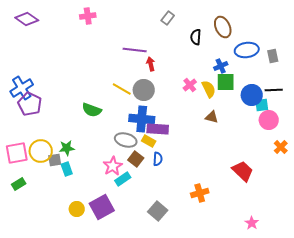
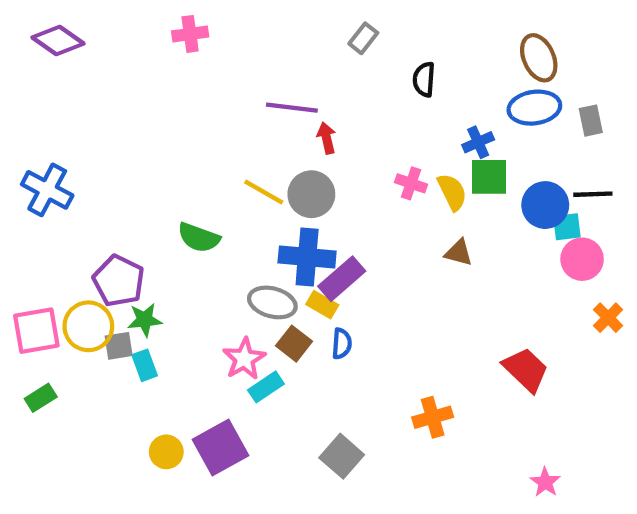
brown ellipse: (223, 27) -> (539, 58), moved
pink cross: (190, 85) -> (411, 183), turned -32
blue cross: (22, 88) -> (47, 190), turned -30
purple pentagon: (30, 104) -> (119, 281), moved
purple rectangle: (158, 129) -> (342, 279), turned -45

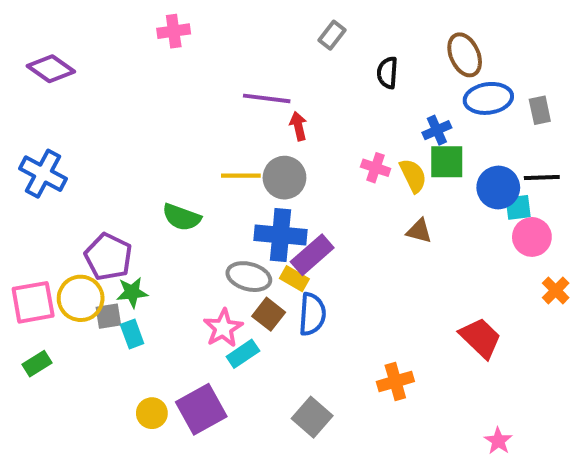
purple diamond: (58, 40) -> (51, 69), moved
brown ellipse: (539, 58) -> (465, 55), moved
yellow line: (264, 192) -> (241, 176), turned -30
blue semicircle: (342, 344) -> (312, 314), size x1.5

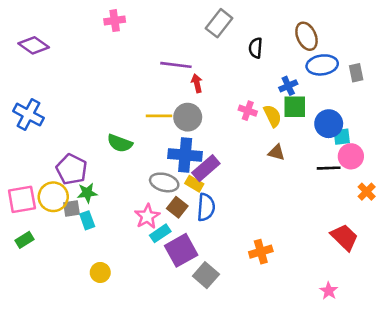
gray rectangle: (332, 35) -> (219, 23), size x1.5
black line: (542, 178) -> (329, 168), moved
red trapezoid: (480, 338) -> (344, 237), moved
purple square: (201, 409) -> (181, 250), moved

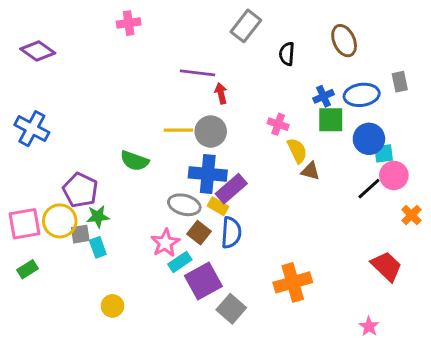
blue ellipse: (322, 65) -> (362, 95), moved
yellow semicircle: (273, 116) -> (297, 151), moved
black line: (329, 168) -> (369, 189), turned -40
orange cross: (261, 252) -> (293, 282), size x1.4

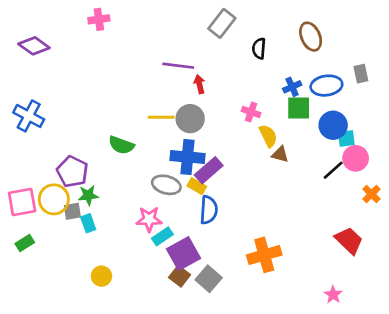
pink cross: (129, 23) -> (99, 19), moved
brown square: (199, 233) -> (180, 276), moved
pink star: (165, 243) -> (149, 219), turned 30

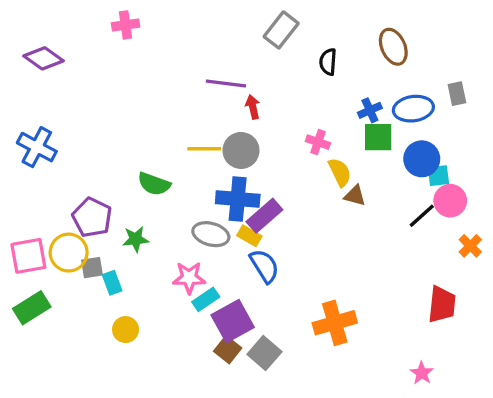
green star: (88, 195) -> (136, 239), moved
blue semicircle: (209, 210) -> (264, 266), turned -36
red trapezoid: (349, 240) -> (442, 304), turned 52
green rectangle: (25, 243) -> (32, 308), size x1.5
yellow circle: (101, 276) -> (126, 330), moved

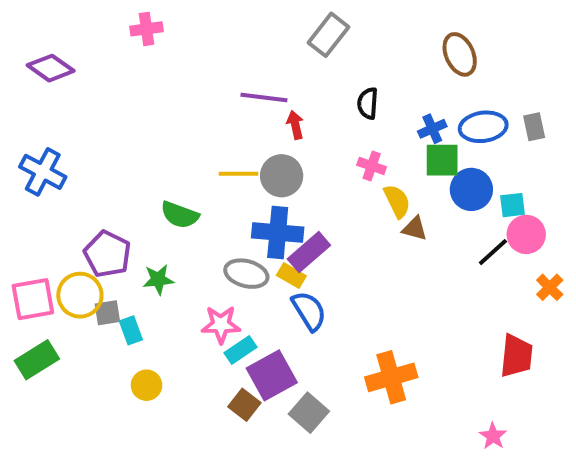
black semicircle: (328, 62) -> (368, 103), moved
gray rectangle: (457, 94) -> (534, 127), moved
blue circle: (422, 159) -> (471, 189), moved
brown square: (228, 350) -> (244, 405), moved

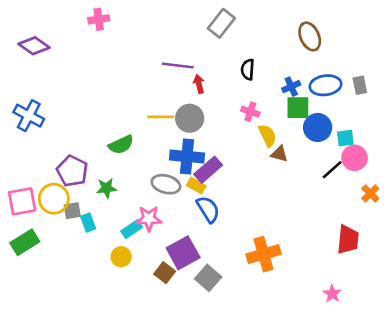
green semicircle: (180, 215) -> (121, 145), turned -45
cyan rectangle: (240, 350) -> (132, 229), moved
yellow circle: (147, 385) -> (121, 257), moved

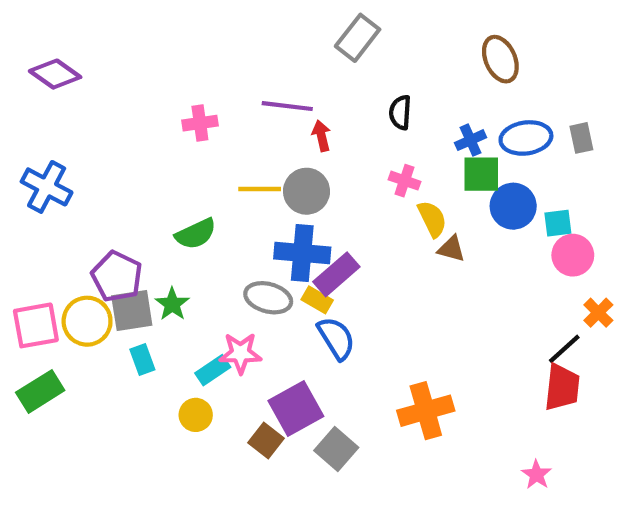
pink cross: (99, 19) -> (200, 123), moved
black line: (332, 170) -> (564, 349), moved
green star: (107, 188) -> (172, 304), turned -30
gray square: (72, 211) -> (132, 311), moved, size x1.5

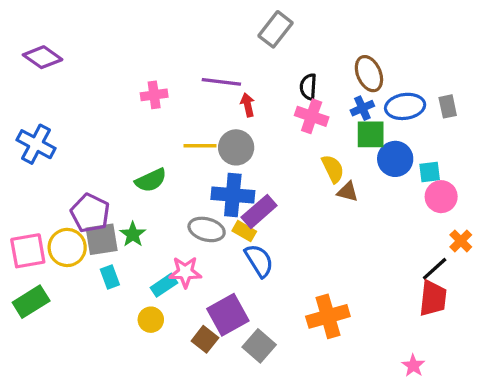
brown ellipse: (500, 59) -> (369, 74), moved
pink cross: (404, 181) -> (312, 116), moved, size x1.4

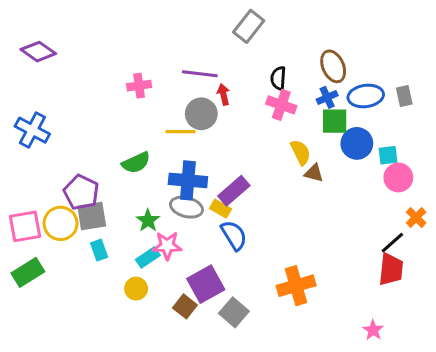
gray circle: (236, 147) -> (201, 114), moved
blue cross: (233, 195) -> (188, 180), moved
green star: (133, 234) -> (148, 220), moved

